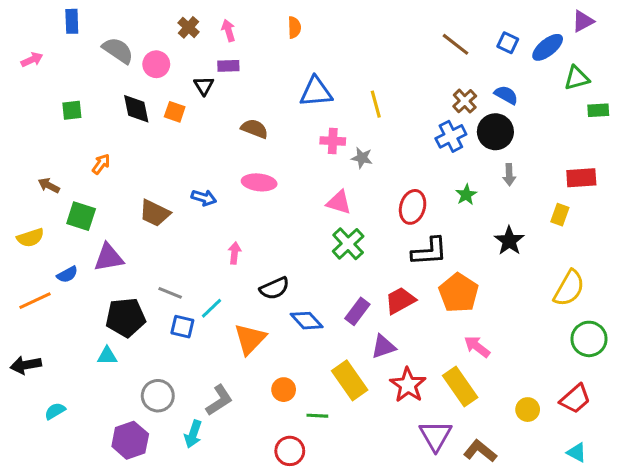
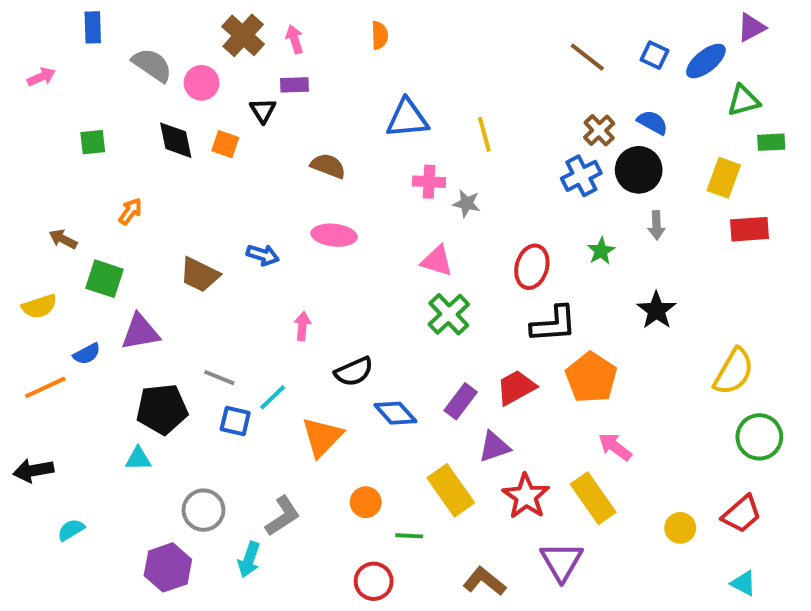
brown cross: (188, 27) -> (243, 35), size x1.5
yellow rectangle: (560, 215) -> (724, 178), moved, size x1.4
brown L-shape: (480, 451) -> (484, 581), moved

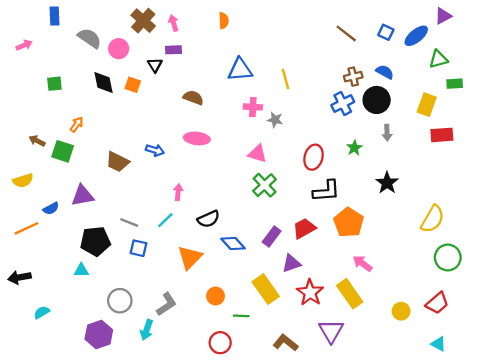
brown cross: (599, 130) -> (353, 77), turned 30
green square: (105, 279) -> (63, 151), moved
cyan line: (273, 397) -> (165, 220), moved

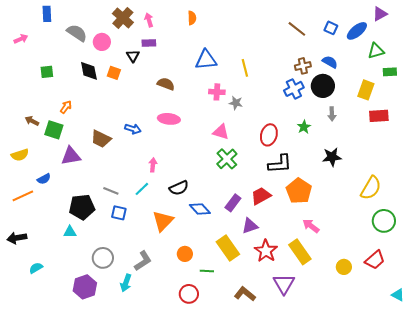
black star: (387, 183) -> (332, 157), turned 30
purple triangle: (82, 196) -> (71, 156), moved
cyan triangle: (438, 344) -> (398, 295), moved

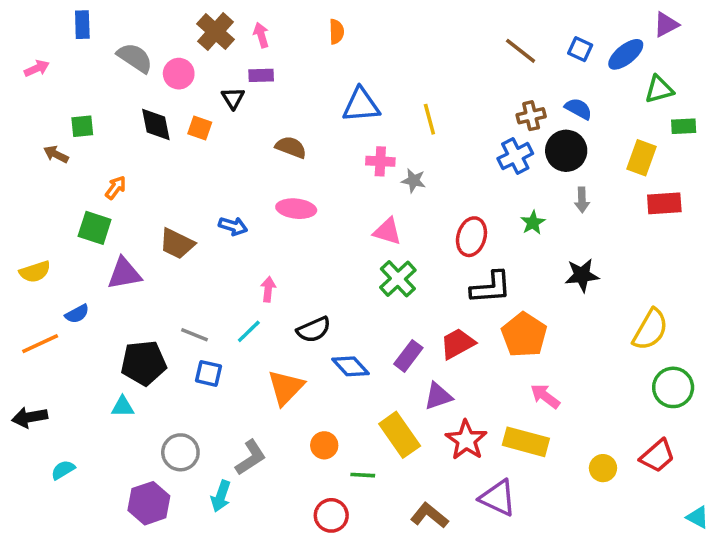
brown arrow: (32, 121) -> (56, 154), moved
yellow rectangle: (300, 252) -> (526, 442), turned -40
purple triangle: (284, 284) -> (498, 498), turned -35

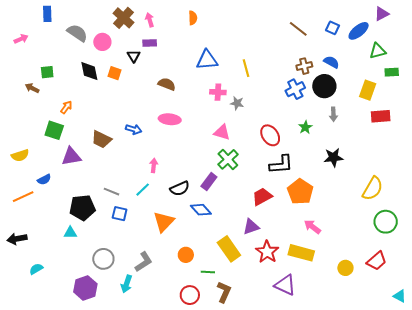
red ellipse: (471, 237) -> (270, 135), turned -50
purple rectangle: (408, 356) -> (209, 182), moved
brown L-shape: (429, 515) -> (224, 292), moved, turned 75

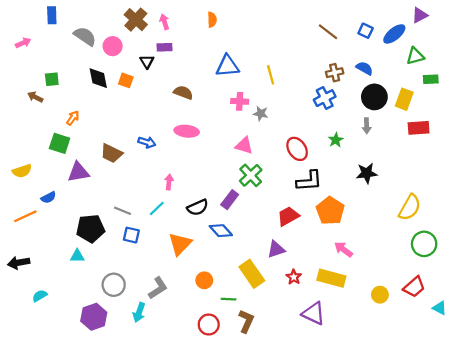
black circle: (324, 86) -> (374, 97), moved
red star: (267, 252) -> (294, 277), size x0.6
cyan triangle: (400, 296) -> (440, 308), moved

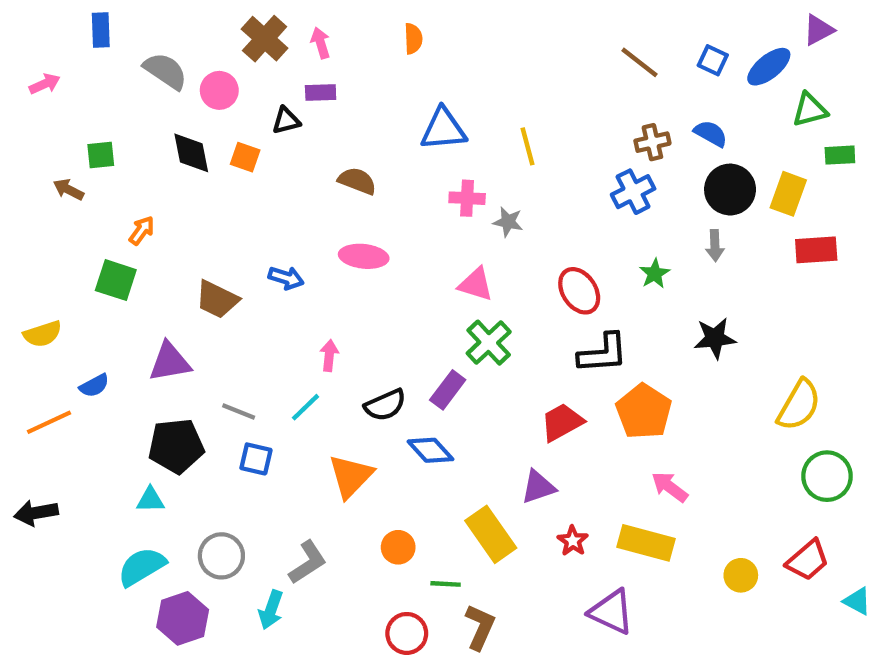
black triangle: (147, 62) -> (286, 121), turned 48
purple triangle: (78, 172) -> (170, 362), moved
cyan semicircle: (40, 296) -> (142, 567), moved, size x1.6

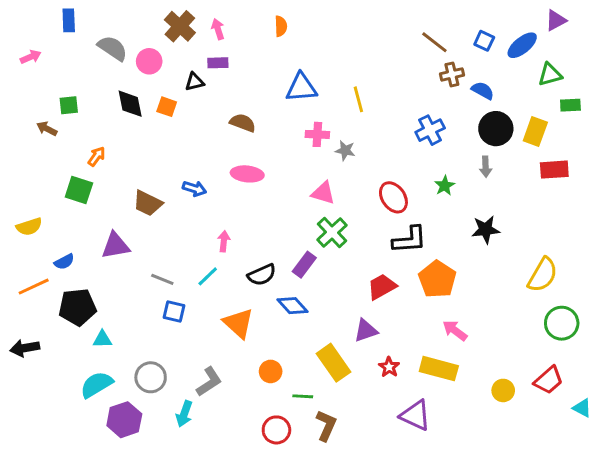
brown cross: (652, 142) -> (452, 74), moved
black pentagon: (176, 446) -> (77, 307), moved
orange triangle: (351, 476) -> (238, 323), turned -32

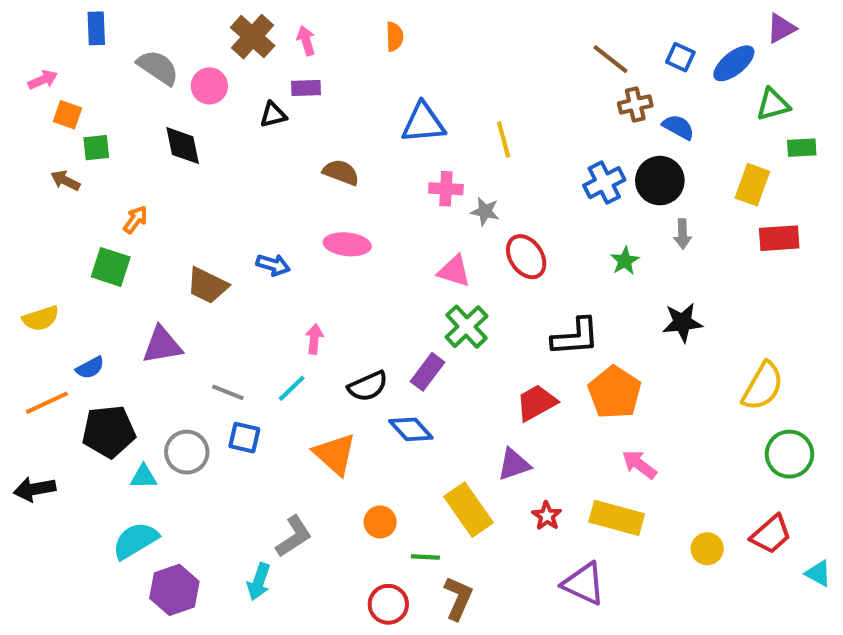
orange square: (167, 107) -> (67, 115), moved
black circle: (496, 129) -> (660, 181), moved
red ellipse: (393, 197) -> (526, 257), moved
gray circle: (151, 377) -> (187, 452), moved

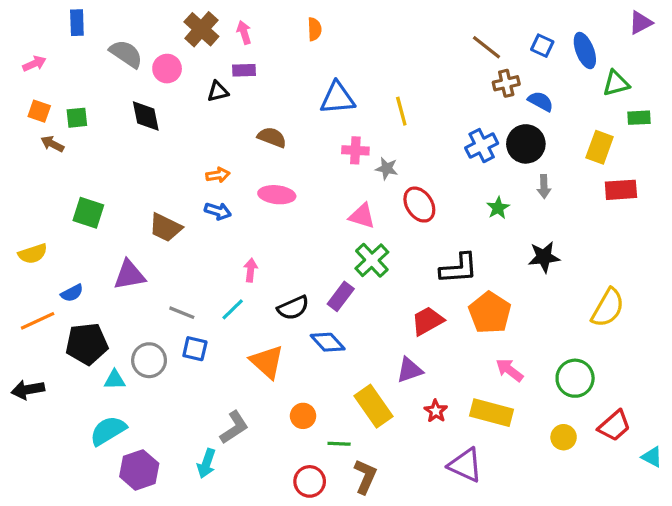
purple triangle: (781, 28) -> (641, 23), moved
blue ellipse: (734, 63) -> (585, 51), turned -72
orange square: (67, 115) -> (39, 111), moved
orange arrow: (135, 220) -> (218, 175), moved, turned 45
green circle: (789, 454) -> (575, 378), moved

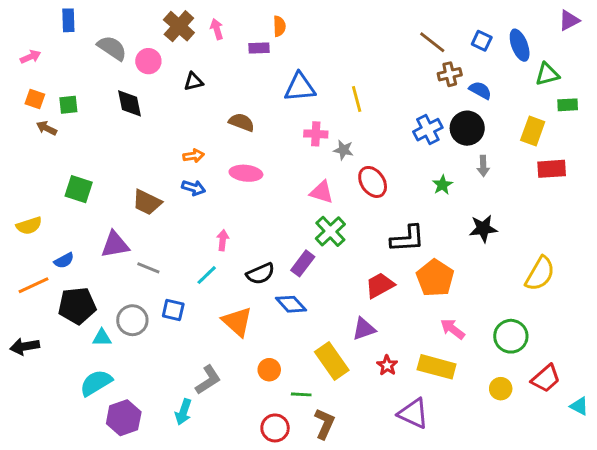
purple rectangle: (244, 70) -> (259, 48), moved
gray line: (182, 313) -> (148, 268), moved

